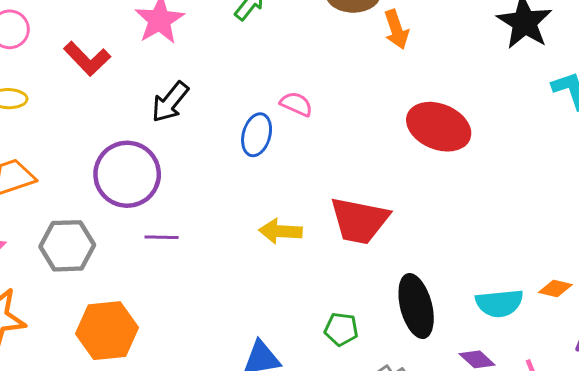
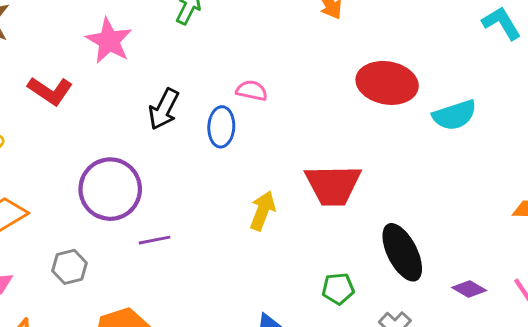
black arrow: (170, 102) -> (164, 109), moved
yellow arrow: (280, 231) -> (263, 211), turned 120
gray hexagon: (67, 246) -> (69, 267), size x0.7
cyan semicircle: (499, 303) -> (455, 115), moved

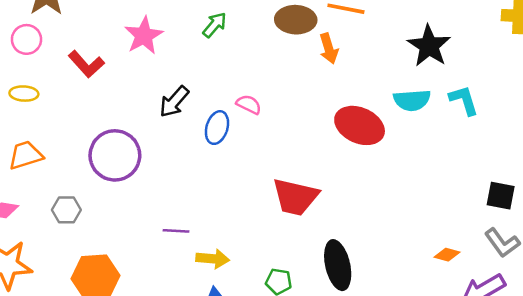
cyan semicircle: (455, 115) -> (412, 100), moved
yellow arrow: (263, 211) -> (213, 259), moved, turned 60
purple line: (154, 240) -> (176, 231), moved

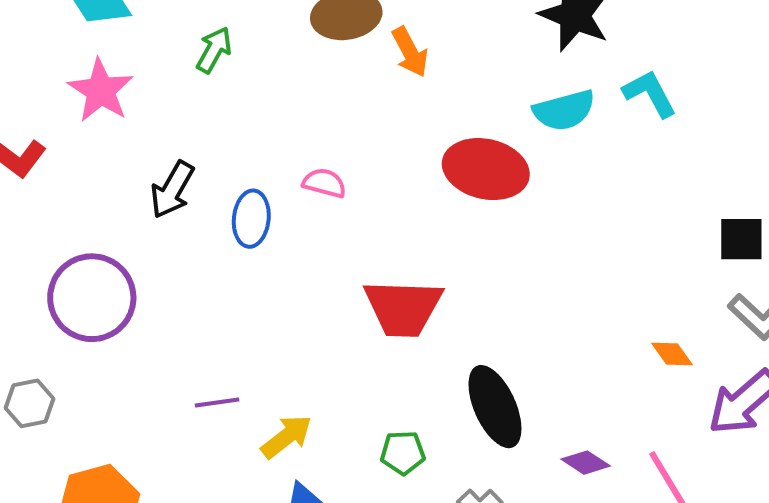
pink semicircle: (249, 104) -> (324, 183), moved
orange diamond: (447, 255) -> (672, 354), turned 50
yellow arrow: (213, 259) -> (287, 437), turned -32

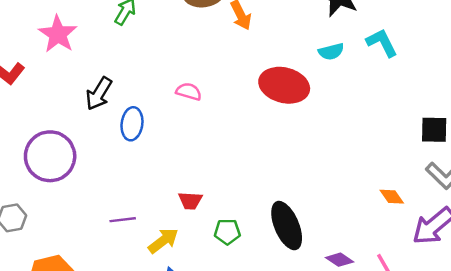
cyan semicircle: (564, 110) -> (331, 52), size x0.7
blue ellipse: (251, 219) -> (132, 124), moved
red trapezoid: (403, 308) -> (190, 201), moved, size x0.5
green pentagon: (403, 453) -> (227, 232), moved

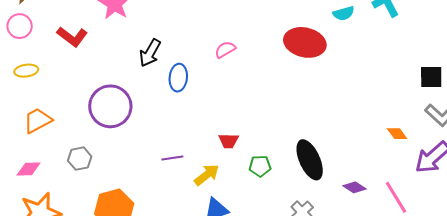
pink semicircle: (189, 91) -> (225, 50), turned -45

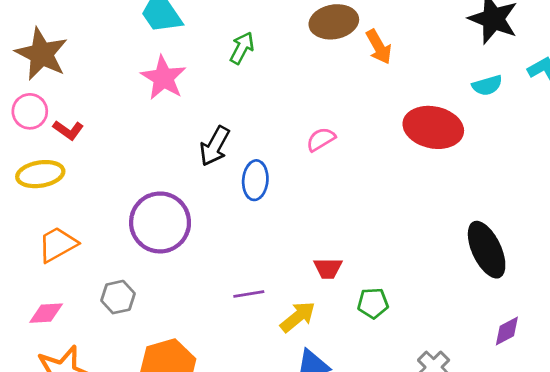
red L-shape: (72, 37) -> (68, 130), moved, size x0.7
yellow ellipse: (26, 71) -> (40, 174), size x1.4
black ellipse: (310, 160) -> (487, 250), moved
purple diamond: (354, 187) -> (507, 331), turned -60

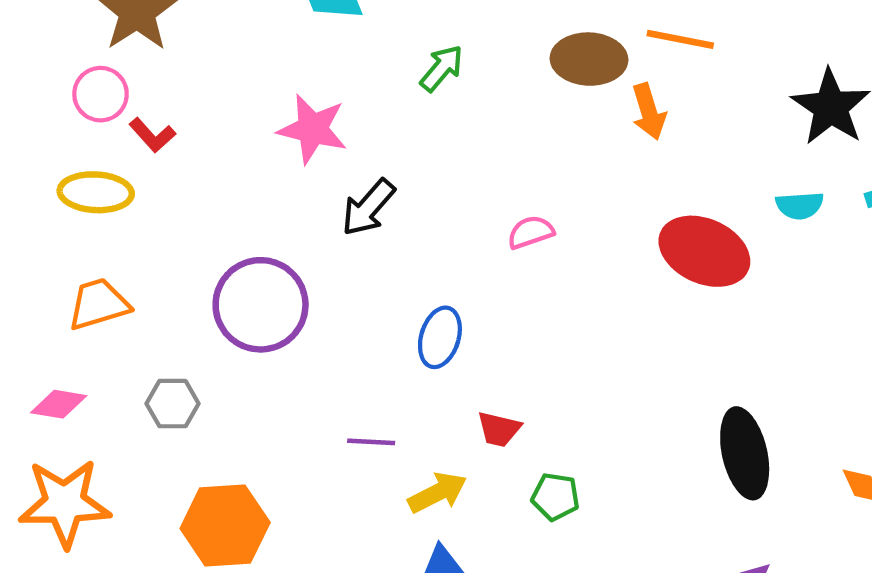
pink star: (163, 78) -> (313, 129), moved, turned -30
blue ellipse: (255, 180) -> (440, 337), moved

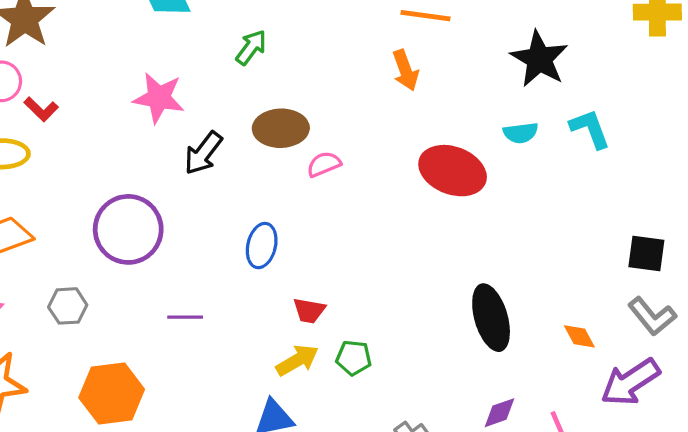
brown ellipse: (589, 59) -> (281, 128), moved
purple line: (371, 442) -> (185, 317), moved
yellow arrow: (438, 493) -> (297, 360), moved

